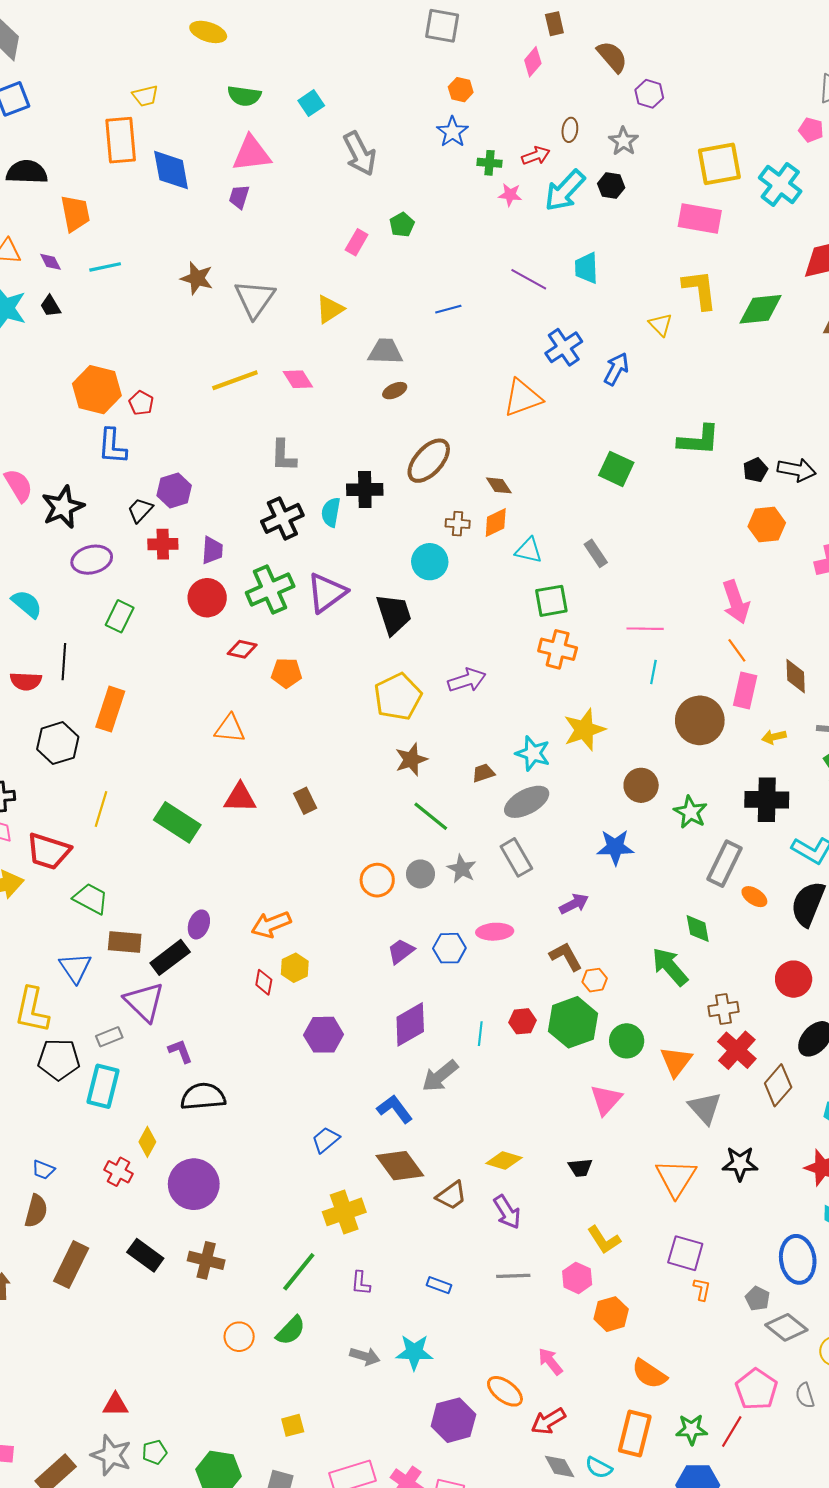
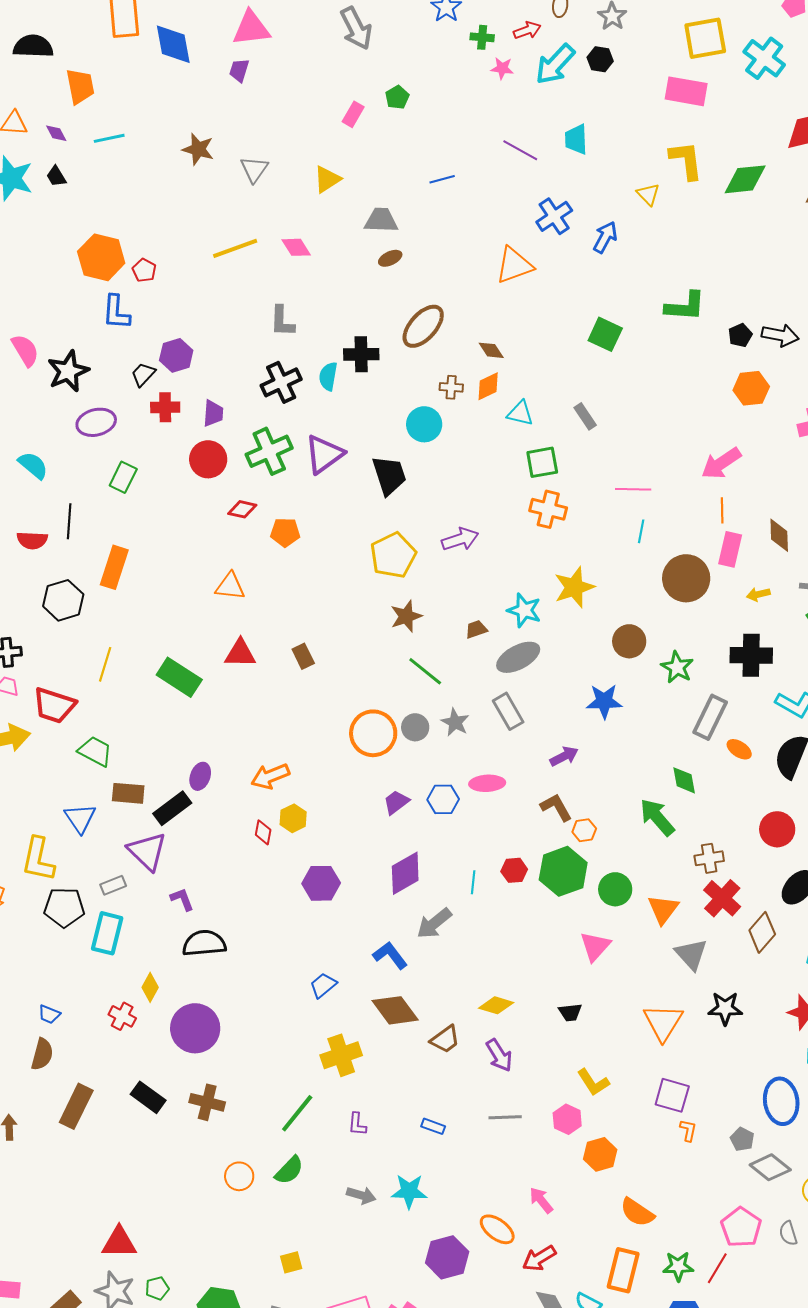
gray triangle: (255, 299) -> (254, 169), size x0.7
pink arrow: (736, 602) -> (721, 463), turned 75
orange line: (737, 650) -> (722, 510), turned 35
orange circle: (377, 880) -> (373, 733), size x1.4
red triangle: (115, 1405) -> (119, 1242), size x1.4

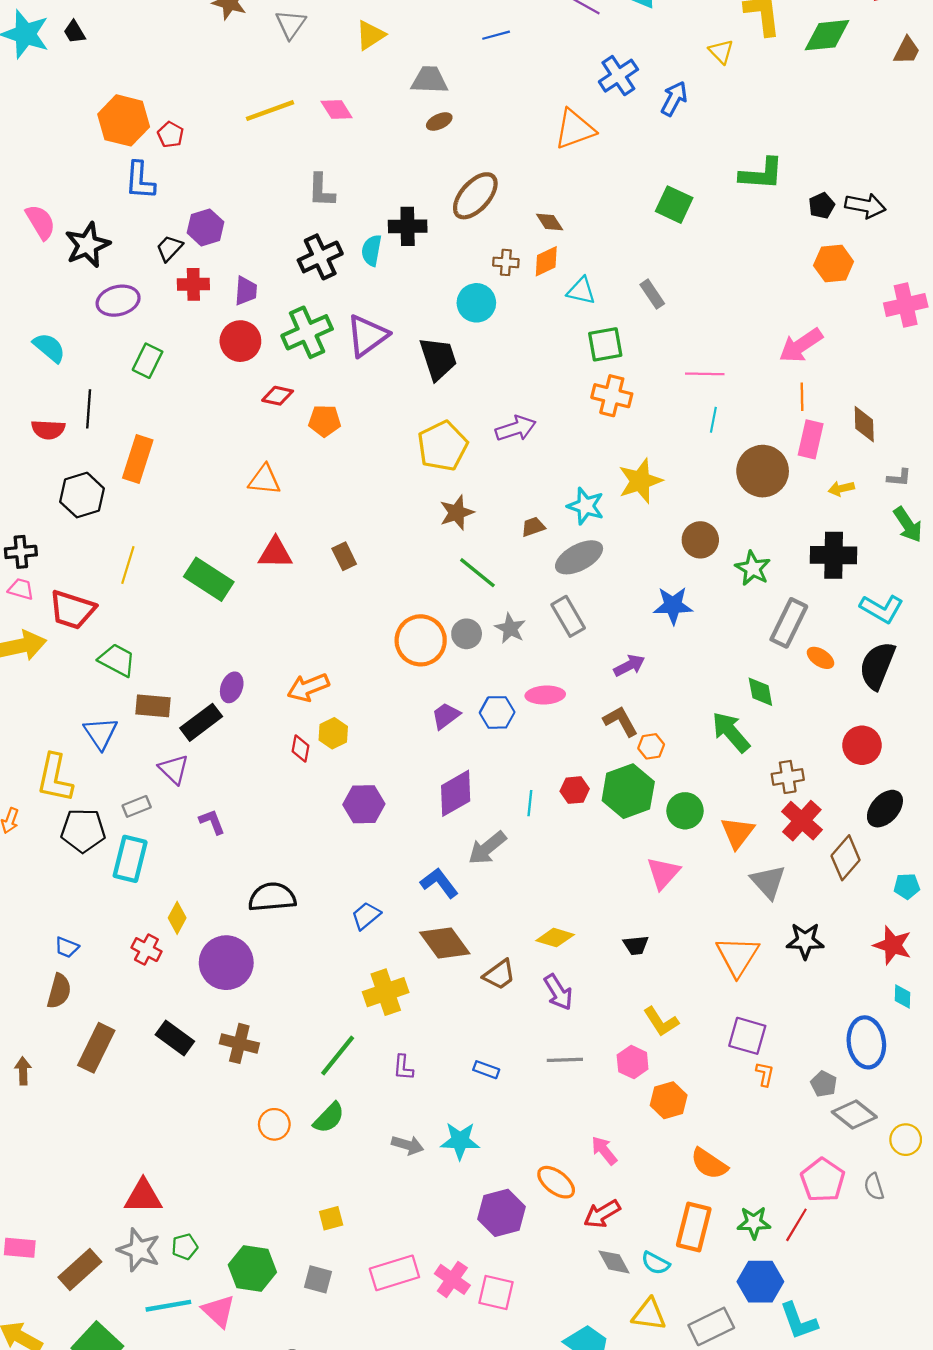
purple triangle: (147, 851) -> (174, 769), size x0.7
black semicircle: (204, 943) -> (272, 897), moved

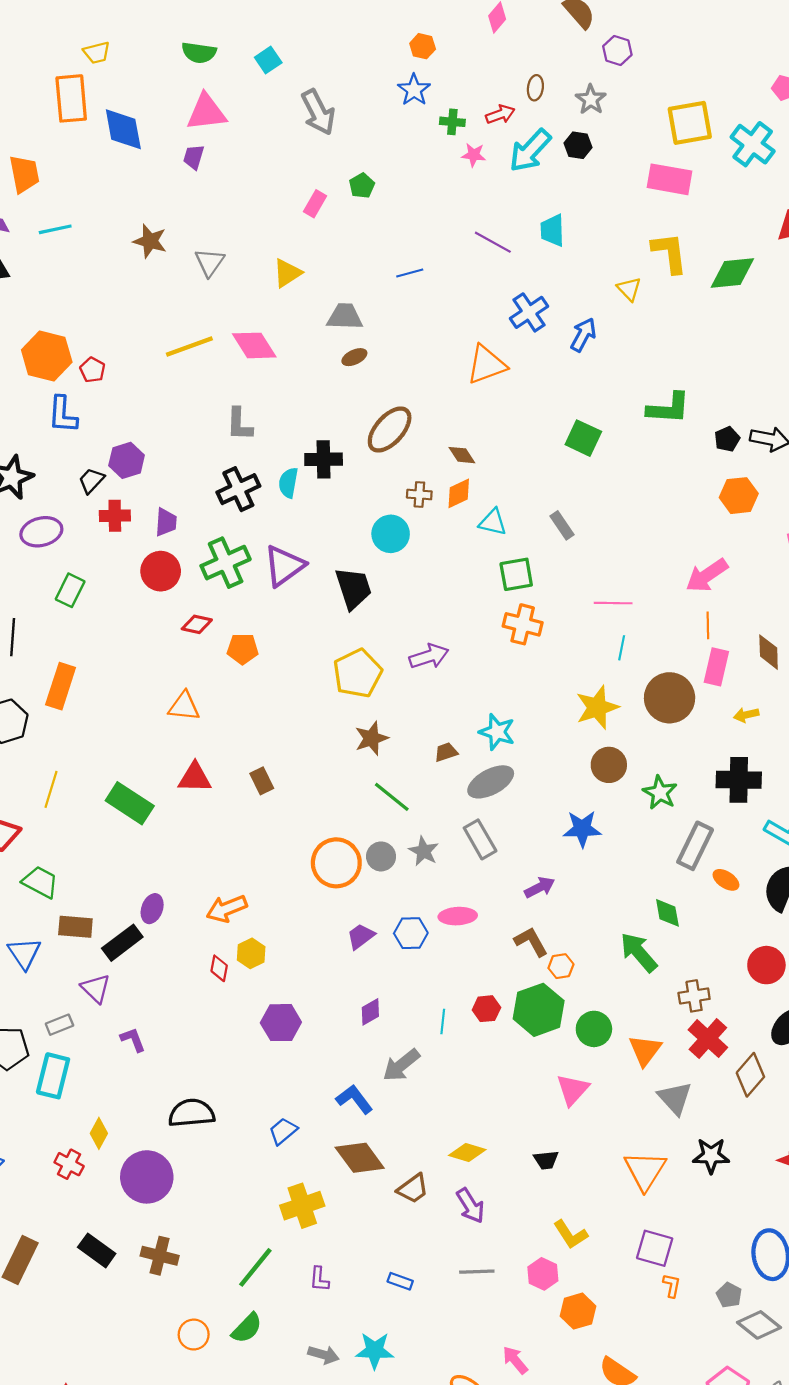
pink diamond: (337, 109) -> (254, 345), size x1.4
yellow star: (640, 481) -> (597, 707), moved
purple diamond: (456, 793) -> (370, 1012), size x0.6

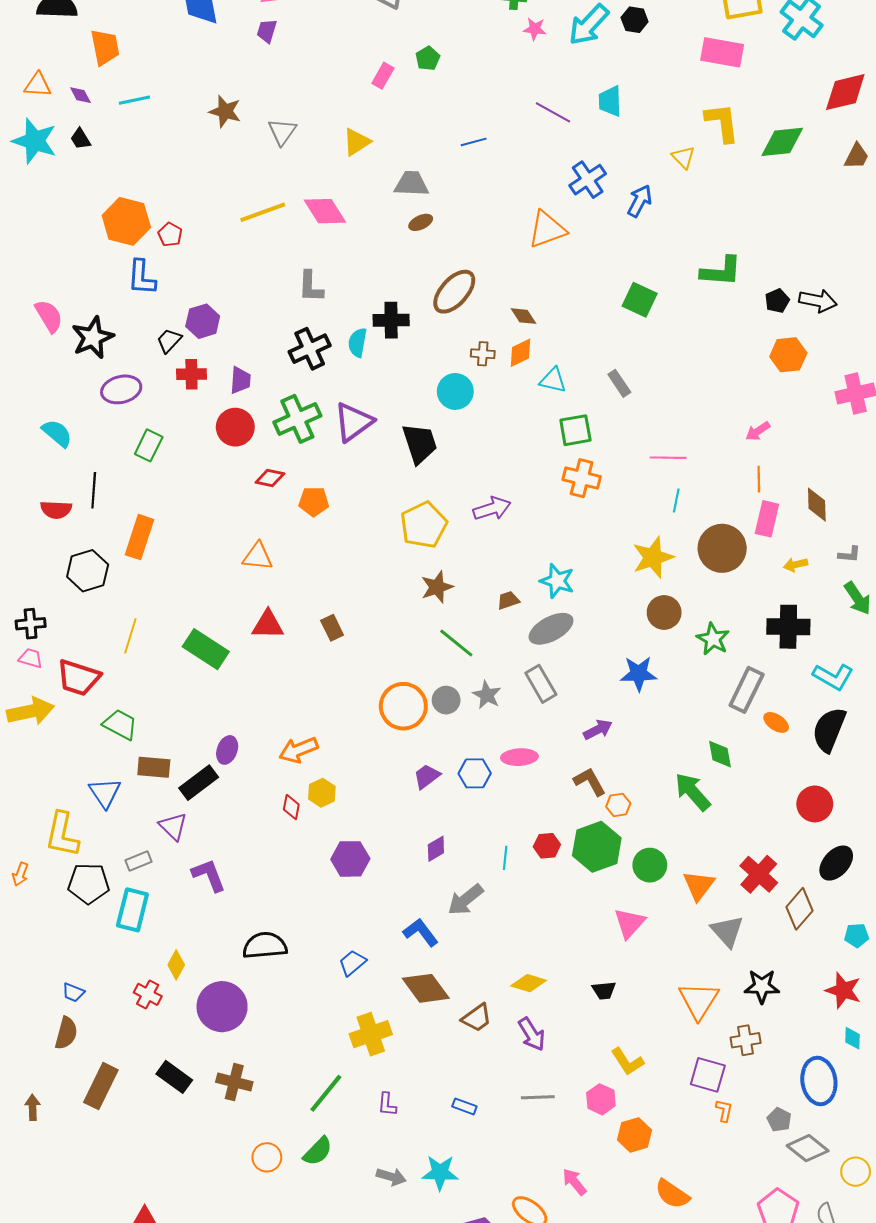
pink arrow: (707, 575) -> (758, 431), size x0.6
brown cross: (694, 996) -> (746, 1040), moved
purple L-shape: (133, 1040) -> (209, 875), size x1.4

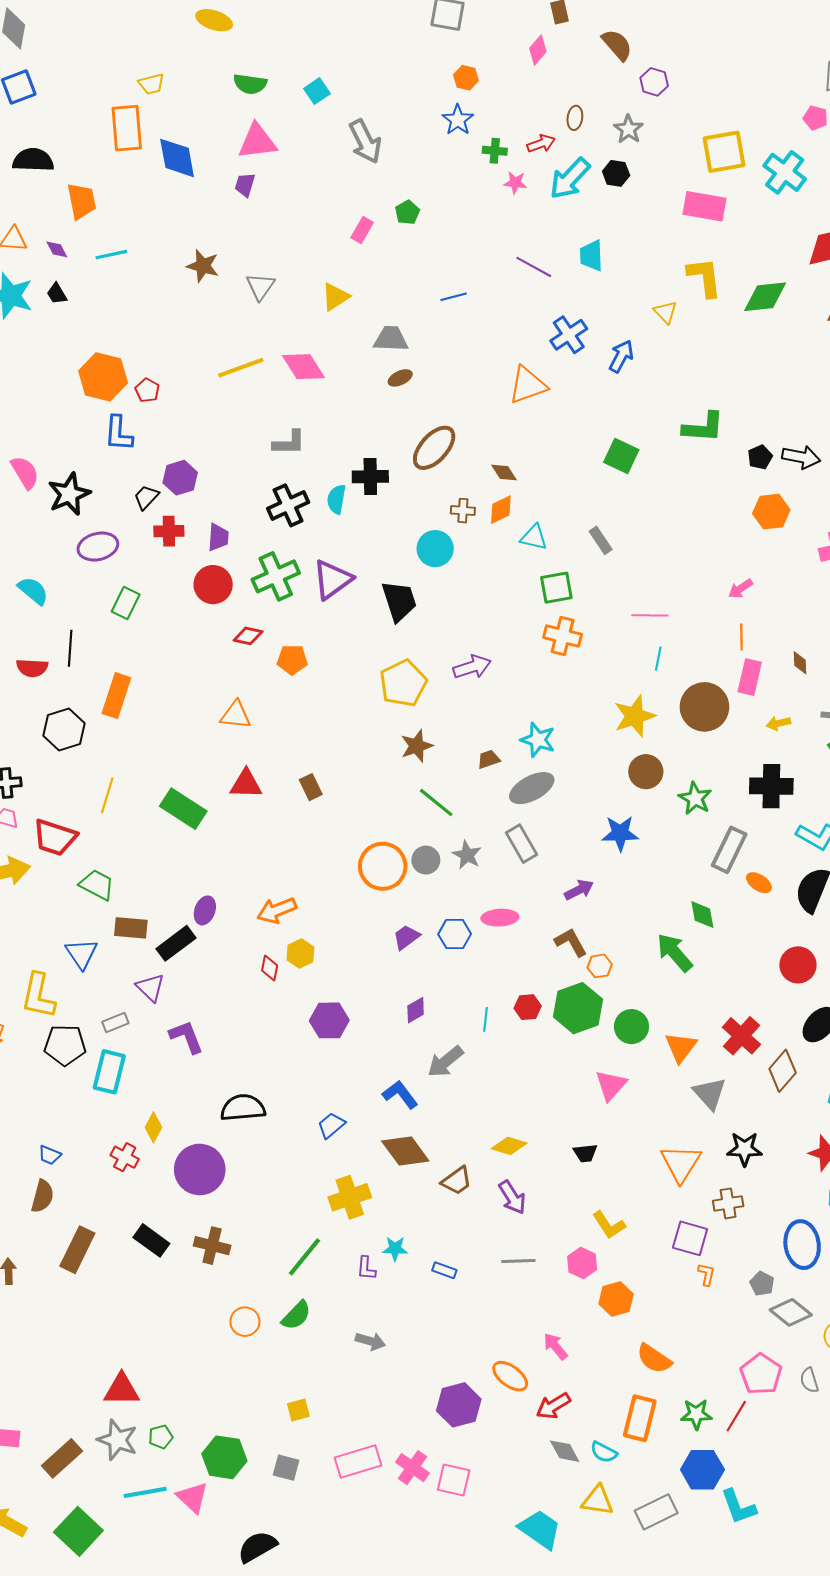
gray L-shape: (311, 287) -> (289, 443), turned -92
brown diamond: (817, 505) -> (800, 663), size x0.7
cyan star: (440, 1173) -> (395, 1249), moved, size x0.7

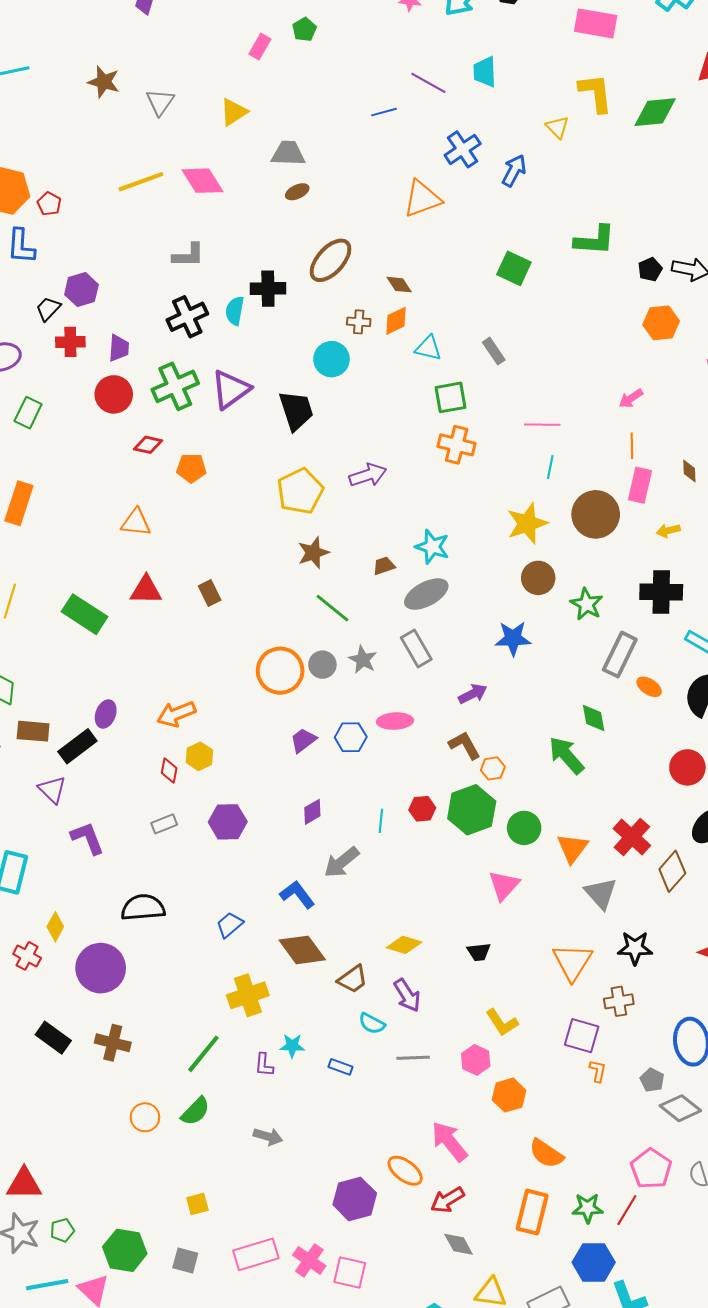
blue line: (454, 297) -> (384, 112), moved
gray rectangle: (115, 1022) -> (164, 824), moved
pink arrow: (555, 1346) -> (449, 1141), size x1.5
cyan semicircle: (604, 1452) -> (372, 1024), moved

